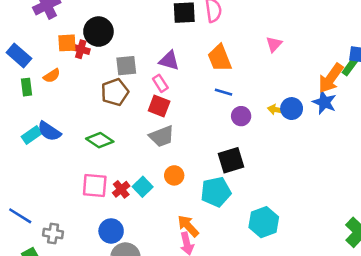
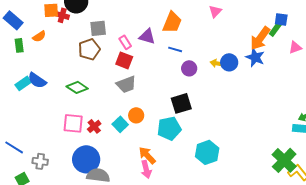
orange trapezoid: (220, 58) -> (172, 22), turned -135
purple triangle: (169, 61) -> (147, 36), moved
cyan square: (143, 187) -> (120, 124), moved
blue circle: (111, 231) -> (86, 159), size x1.4

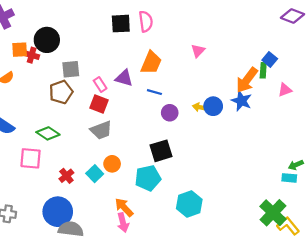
blue square: (281, 19) -> (270, 59), turned 32
green rectangle: (275, 29) -> (263, 70), turned -32
pink square: (73, 123) -> (31, 158), moved

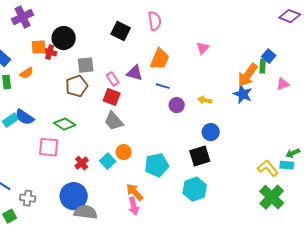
black square: (121, 24) -> (121, 31), moved, turned 30
blue circle: (213, 106) -> (211, 132), moved
gray trapezoid: (101, 130) -> (114, 121), turned 70
black square: (161, 151) -> (200, 156), moved
yellow L-shape: (288, 226) -> (268, 168), moved

